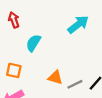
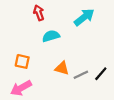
red arrow: (14, 20) -> (39, 13), moved
cyan semicircle: (33, 43) -> (51, 36), moved, turned 42

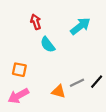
cyan semicircle: (51, 36) -> (48, 45), turned -112
orange triangle: (62, 68) -> (59, 91), moved

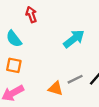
cyan arrow: (80, 26) -> (74, 39), moved
cyan semicircle: (48, 45) -> (14, 39), moved

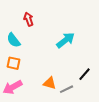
gray line: (75, 79) -> (67, 89), moved

